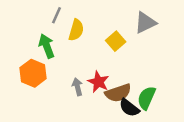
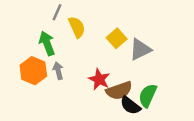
gray triangle: (145, 23) -> (140, 50), moved
yellow semicircle: (76, 30) -> (77, 27), turned -40
gray arrow: (77, 87) -> (58, 71), moved

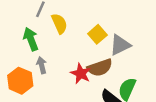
orange hexagon: (33, 71) -> (20, 81), moved
brown semicircle: (119, 91) -> (100, 68), moved

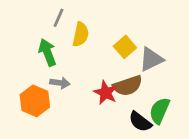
yellow semicircle: (59, 24) -> (81, 34), turned 36
gray arrow: (42, 65) -> (60, 83), turned 112

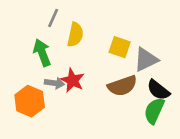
yellow square: (125, 47) -> (120, 47), turned -30
red star: (106, 93) -> (73, 80), moved
black semicircle: (140, 122) -> (158, 90), moved

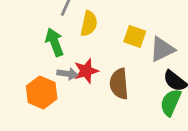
red star: (73, 80) -> (86, 71), turned 30
brown semicircle: (122, 86) -> (119, 84), moved, turned 104

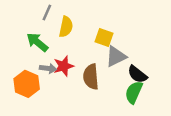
green arrow: (55, 42) -> (37, 42), turned -30
gray triangle: (162, 49) -> (116, 57), moved

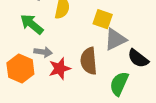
red star: (64, 66) -> (60, 68), moved
green semicircle: (134, 92) -> (119, 84), moved

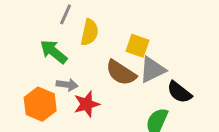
brown semicircle: (89, 61) -> (121, 73), moved, turned -52

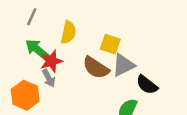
gray line: (66, 14) -> (32, 17), moved
gray arrow: (67, 85) -> (49, 78), turned 54
red star: (87, 104) -> (51, 61), moved

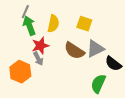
yellow square: (110, 44) -> (84, 24), moved
green arrow: (37, 49) -> (29, 26), moved, turned 30

